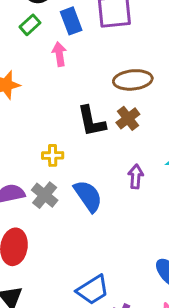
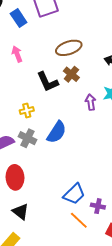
pink arrow: (59, 54) -> (17, 54), moved
purple arrow: (136, 176) -> (91, 102), moved
blue semicircle: (88, 196) -> (57, 132), turned 80

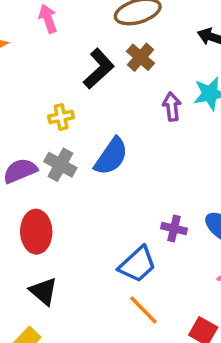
black L-shape: (48, 82) -> (99, 69), turned -110
purple cross: (98, 206) -> (174, 229), moved

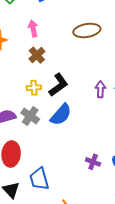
brown cross: (141, 57) -> (37, 55), moved
black L-shape: (99, 69) -> (58, 85), moved
blue trapezoid: (137, 264) -> (39, 179), moved, turned 110

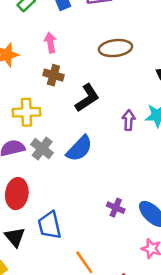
brown cross: (37, 55) -> (53, 75), turned -35
black L-shape: (58, 85) -> (87, 98), moved
yellow cross: (34, 88) -> (27, 112), moved, size x1.5

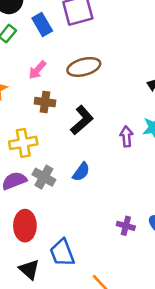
pink arrow: (50, 43) -> (37, 70), turned -120
brown ellipse: (115, 48) -> (84, 67), moved
blue semicircle: (79, 149) -> (81, 172), size x0.7

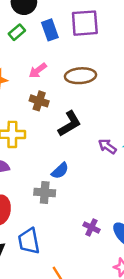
purple arrow: (126, 137) -> (107, 146), turned -60
gray cross: (44, 177) -> (45, 193), moved, turned -36

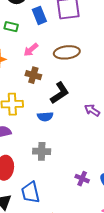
green rectangle: (17, 32) -> (11, 27), moved, turned 56
blue semicircle: (60, 171) -> (45, 117), moved, turned 42

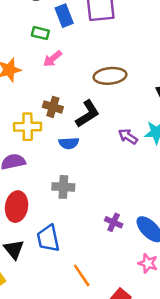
green rectangle: (11, 27) -> (40, 33), moved
brown ellipse: (67, 52) -> (110, 76), moved
brown cross: (33, 75) -> (53, 107), moved

